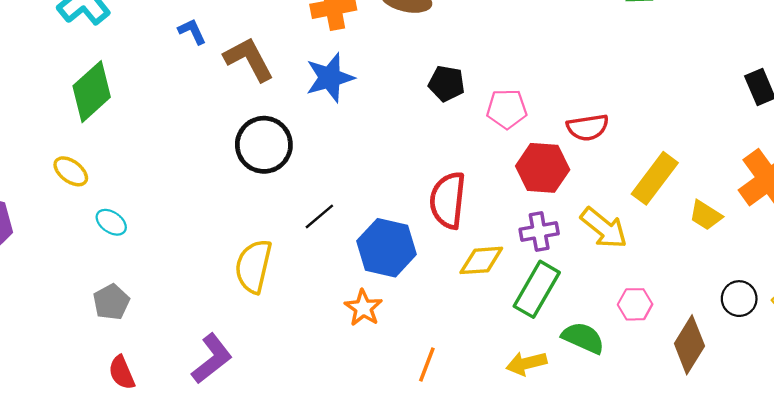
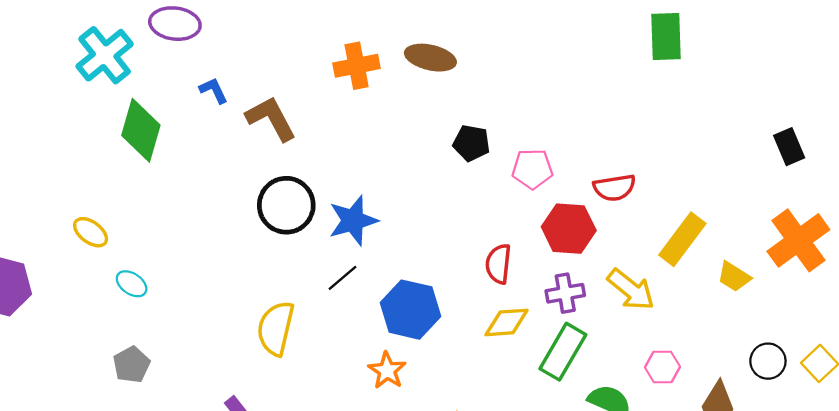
blue star: (330, 78) -> (353, 220), moved
green diamond: (92, 92) -> (141, 130), moved, turned -32
red semicircle: (448, 200) -> (498, 264), moved, size x0.7

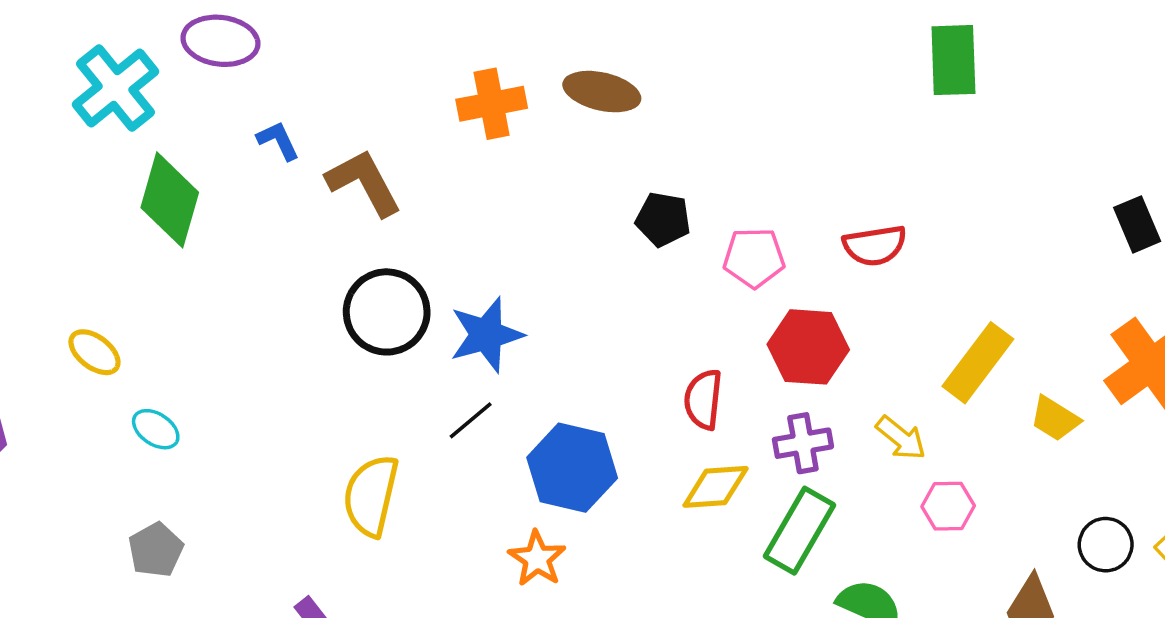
red semicircle: (614, 188) -> (875, 245), moved
yellow arrow: (631, 290) -> (901, 438), size x0.7
pink hexagon: (662, 367) -> (948, 506), moved

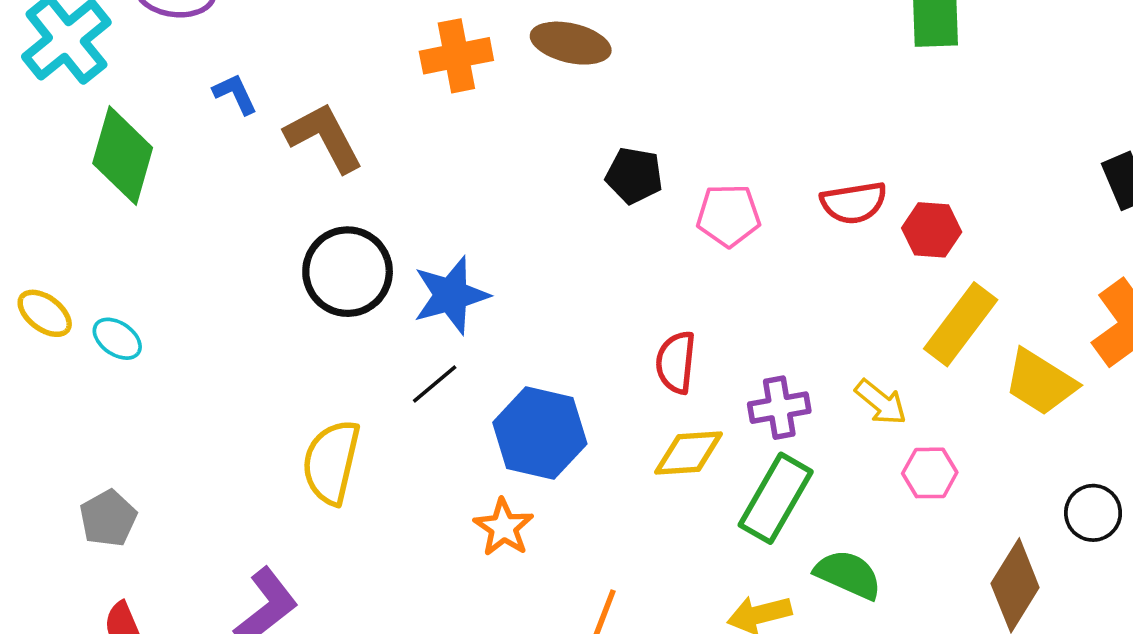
red hexagon: (808, 347) -> (932, 230), moved, size x0.7
yellow trapezoid: (1055, 419) -> (1040, 382), size x1.4
cyan ellipse: (156, 429) -> (117, 339), moved

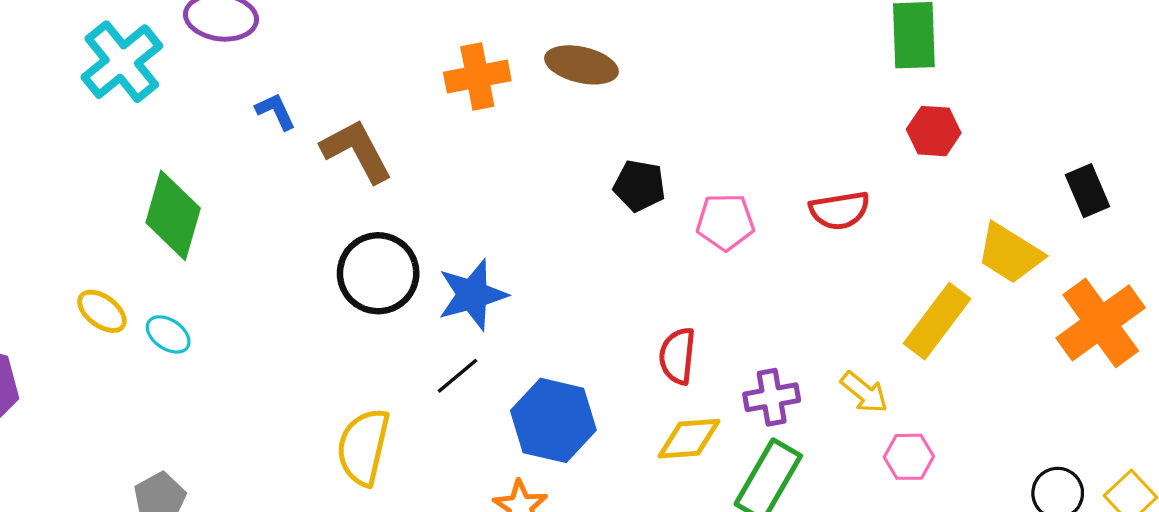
green diamond: (123, 156) -> (173, 215), moved
red hexagon: (932, 230) -> (934, 131), moved
yellow trapezoid: (1040, 382) -> (1010, 253), moved

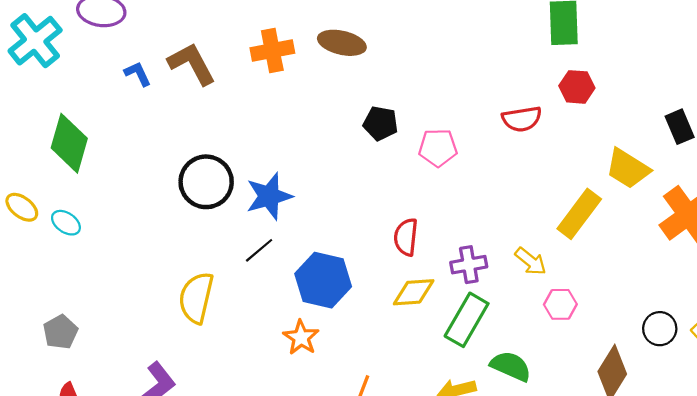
brown L-shape: (357, 151) -> (192, 64), moved
red semicircle: (839, 210) -> (522, 119), moved

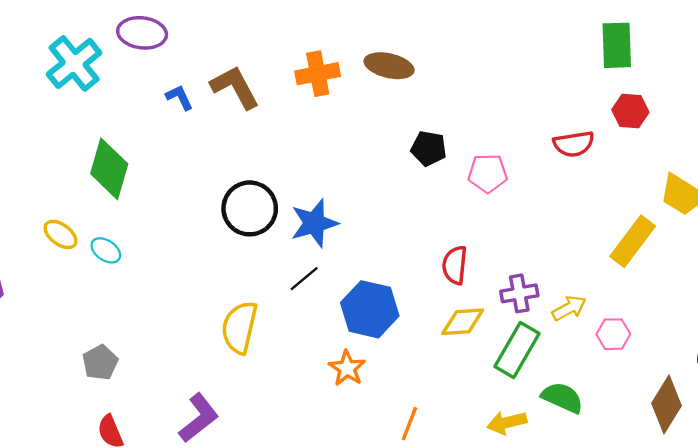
yellow arrow: (531, 261) -> (569, 308), moved, turned -68

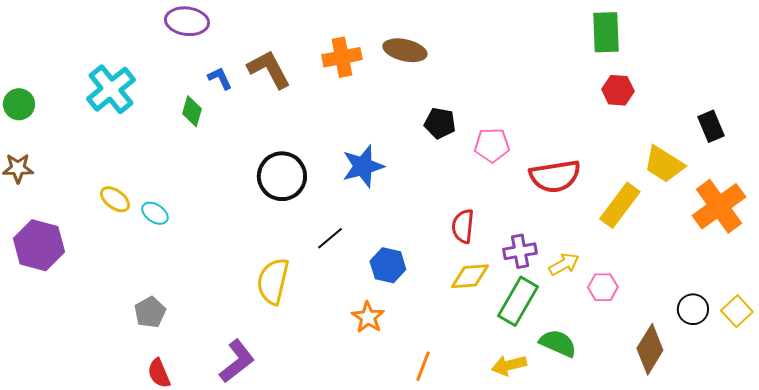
cyan cross: (74, 63) -> (111, 89), moved
red semicircle: (574, 144) -> (555, 176), moved, size x1.4
green diamond: (109, 169) -> (192, 111), moved, size x0.6
blue star: (314, 223) -> (363, 166), moved
blue hexagon: (370, 309) -> (388, 265), size x0.7

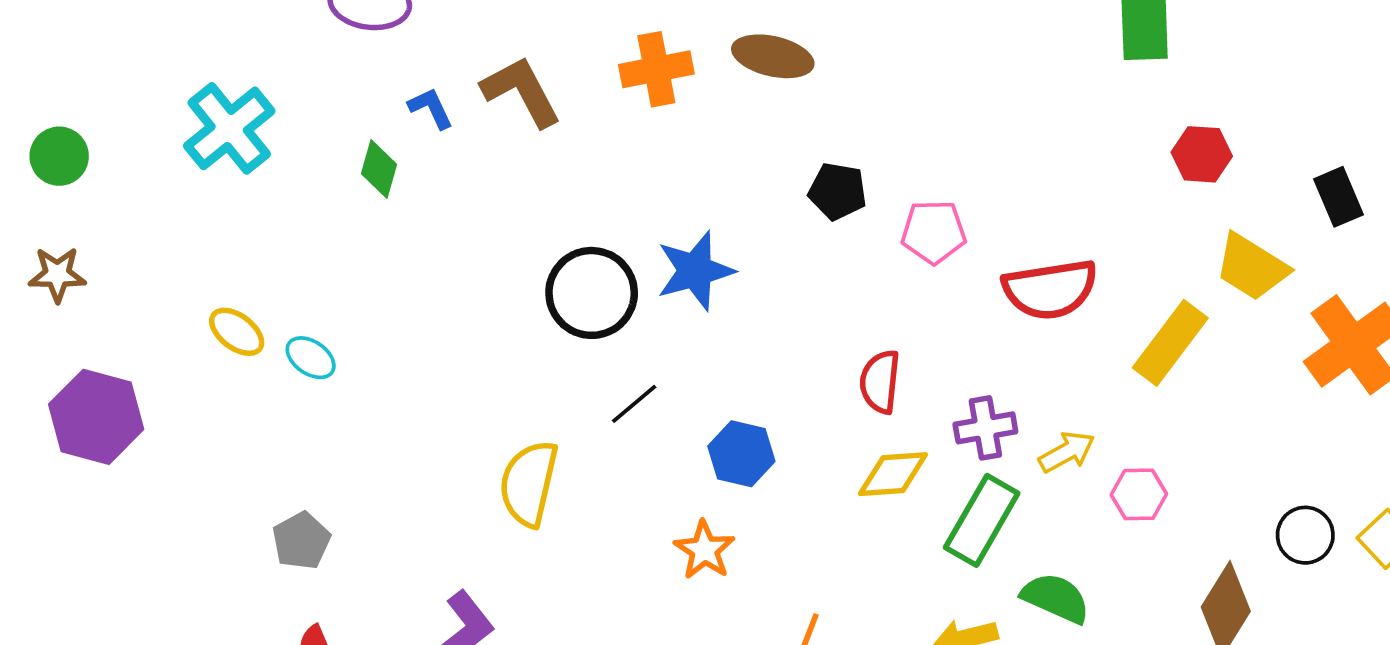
red hexagon: (618, 90) -> (1202, 154), moved
black circle: (282, 176) -> (592, 293), moved

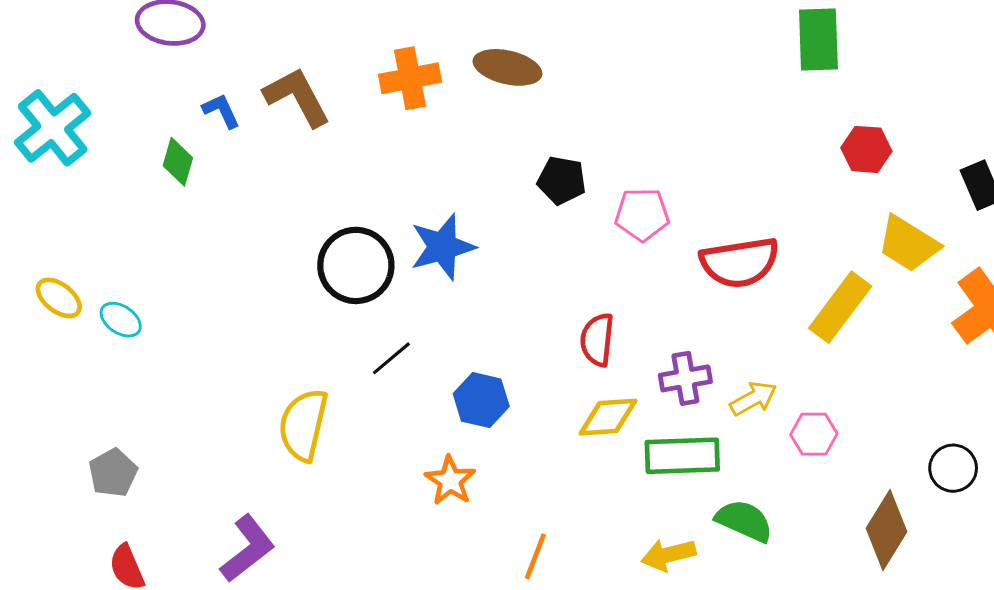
green rectangle: (982, 520) -> (682, 456), turned 58

